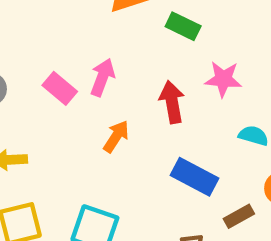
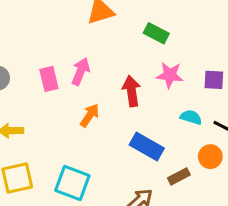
green rectangle: (183, 26) -> (156, 33), moved
pink rectangle: (60, 88) -> (49, 79), turned 35

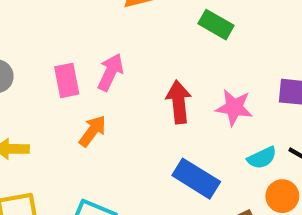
pink star: (170, 75) -> (234, 107), moved
orange arrow: (90, 115) -> (93, 131), moved
cyan semicircle: (191, 117) -> (262, 158), moved, turned 135

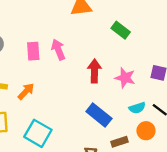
pink arrow: (110, 72) -> (58, 50), turned -54
orange arrow: (93, 131) -> (26, 91), moved

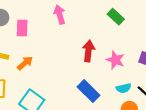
pink arrow: (58, 50) -> (60, 15), moved
pink rectangle: (33, 51) -> (22, 28), moved

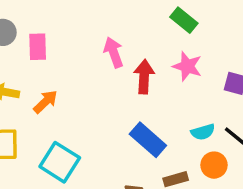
pink arrow: (60, 15) -> (114, 52), moved
pink star: (115, 60) -> (187, 66), moved

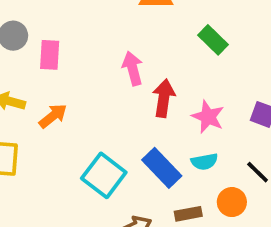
pink star: (187, 66) -> (208, 117), moved
cyan semicircle: (203, 132) -> (204, 162), moved
cyan square: (60, 162) -> (104, 175), moved

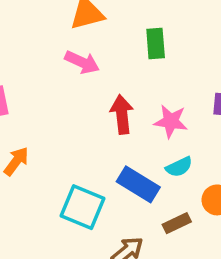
green rectangle: (213, 40) -> (156, 44), turned 56
pink arrow: (133, 68) -> (82, 62), moved, turned 144

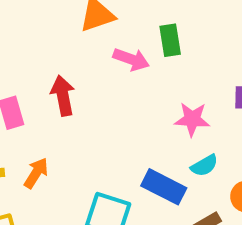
pink arrow: (82, 62) -> (131, 59), moved
red arrow: (122, 114) -> (63, 96), moved

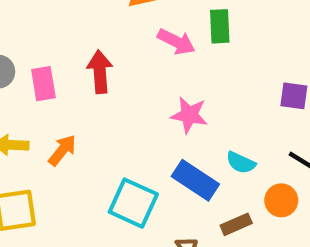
pink star: (192, 119) -> (189, 115), moved
cyan semicircle: (204, 166) -> (241, 163), turned 48

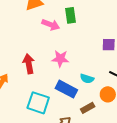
red arrow: (100, 72) -> (29, 64), moved

